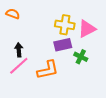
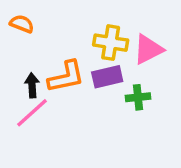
green cross: (81, 57) -> (138, 97), turned -32
orange L-shape: (48, 70) -> (66, 77), moved

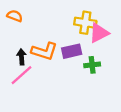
yellow cross: (111, 43) -> (85, 23), moved
orange L-shape: (66, 77) -> (44, 51), turned 30

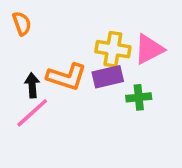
orange semicircle: (15, 16) -> (22, 23), turned 49
yellow cross: (85, 23) -> (113, 49), moved

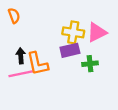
orange L-shape: (67, 77) -> (38, 64), moved, turned 60
pink line: (32, 113) -> (21, 74), turned 30

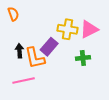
purple rectangle: (70, 50) -> (49, 47), moved, turned -36
pink line: (21, 74) -> (24, 80), moved

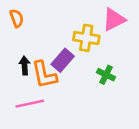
pink triangle: (89, 29) -> (114, 20), moved
green cross: (83, 58) -> (106, 75), turned 32

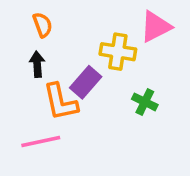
orange semicircle: (17, 18) -> (43, 25), moved
black arrow: (25, 66) -> (37, 64), moved

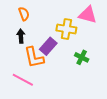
pink triangle: (156, 27) -> (88, 15), turned 42
pink line: (41, 141) -> (23, 80), turned 40

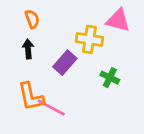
orange L-shape: (34, 57) -> (31, 97), moved
pink line: (23, 80) -> (51, 108), moved

